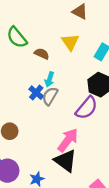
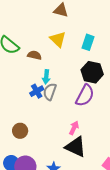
blue cross: (36, 93) -> (37, 91), turned 32
pink arrow: (68, 140) -> (74, 128), size x0.6

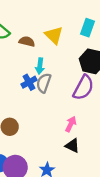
yellow triangle: (58, 39) -> (54, 35), moved
black triangle: (76, 147) -> (72, 146), size x0.6

